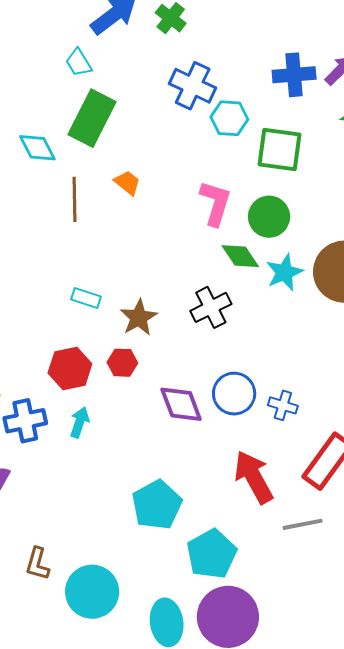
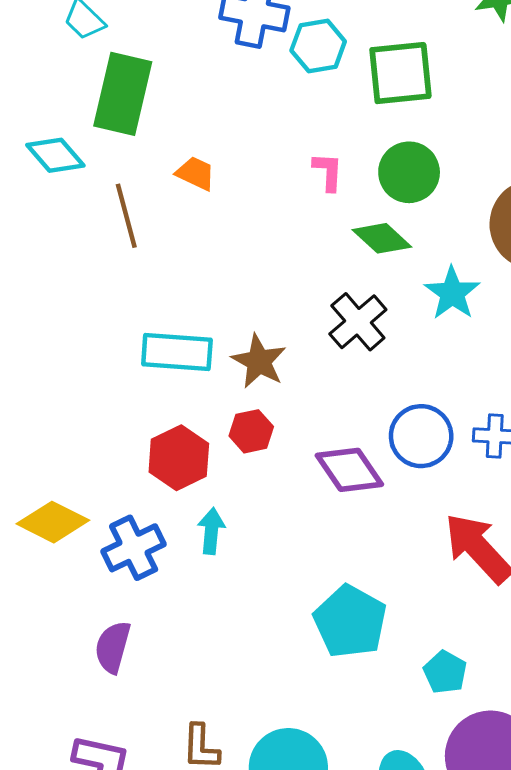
pink L-shape: (215, 203) -> (328, 172), size x0.6
cyan star: (284, 272) -> (452, 293), moved
cyan rectangle: (86, 298) -> (177, 352), size x1.6
cyan pentagon: (212, 554) -> (445, 672), size x0.6

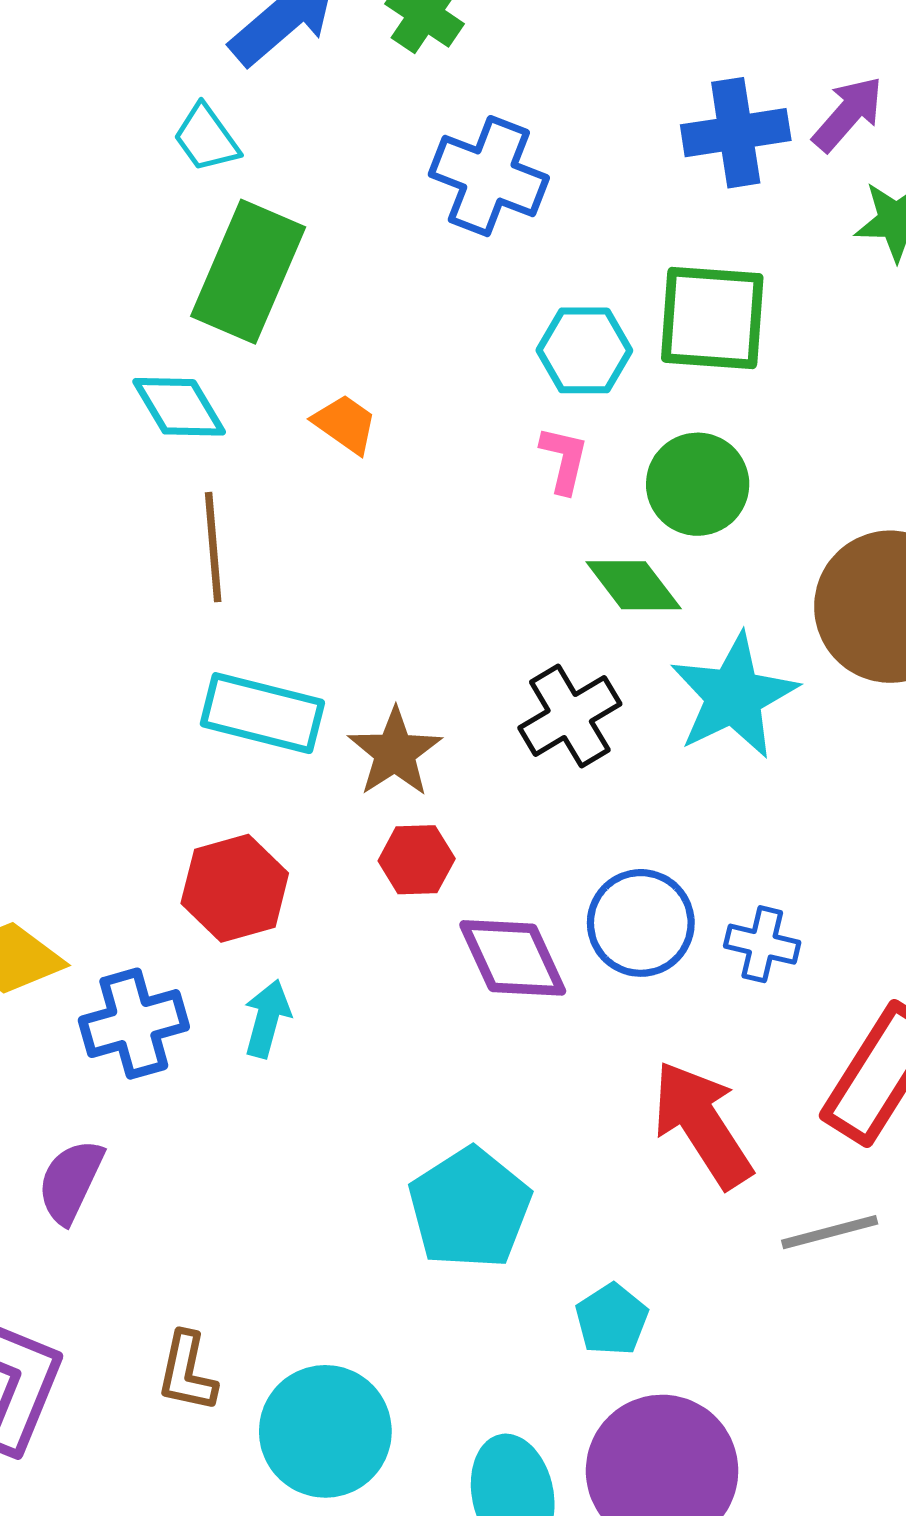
cyan hexagon: (318, 46) -> (584, 350), moved
cyan diamond: (55, 155) -> (179, 407), moved
brown line: (126, 216) -> (213, 547), moved
cyan star: (452, 293) -> (734, 696), size x1.4
red hexagon: (251, 431) -> (417, 860), moved

